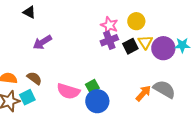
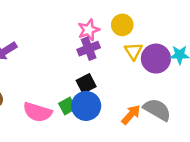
pink star: (109, 25) -> (89, 30), turned 30
black square: (130, 46) -> (86, 83), moved
blue circle: (97, 101) -> (86, 106), moved

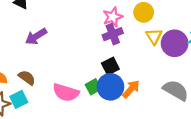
orange arrow: (131, 115) -> (131, 89), moved

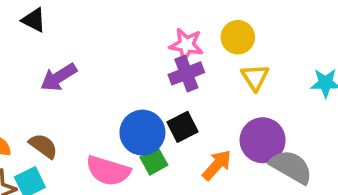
pink star: (113, 17) -> (186, 45), turned 30
purple circle: (175, 43) -> (263, 140), moved
blue circle: (110, 87) -> (142, 133), moved

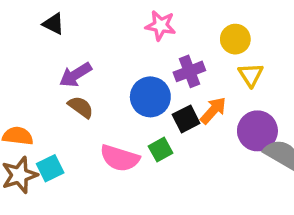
pink star: (186, 45) -> (161, 25), moved
blue circle: (142, 133) -> (150, 97), moved
brown semicircle: (43, 146) -> (81, 107), moved
orange arrow: (217, 165) -> (213, 110), moved

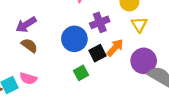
pink semicircle: (120, 158) -> (28, 78), moved, size x0.7

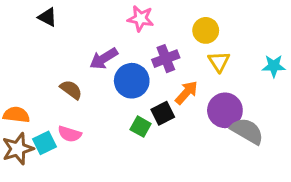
purple arrow: (26, 25) -> (104, 59), moved
black square: (97, 53) -> (163, 113), moved
green square: (81, 73) -> (141, 127), turned -32

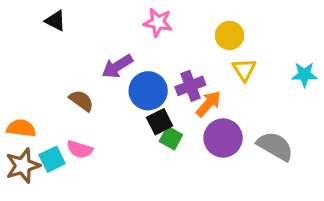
purple cross: (166, 59) -> (190, 86), moved
purple circle: (225, 110) -> (223, 138), moved
black square: (163, 113) -> (160, 122), moved
green square: (141, 127) -> (171, 138), moved

